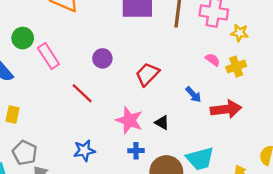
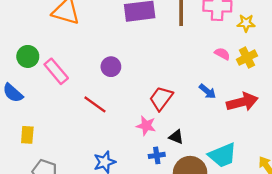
red trapezoid: (147, 74) -> (161, 98), moved
pink star: (129, 120) -> (146, 126), size x0.7
black triangle: (162, 123) -> (176, 137), moved

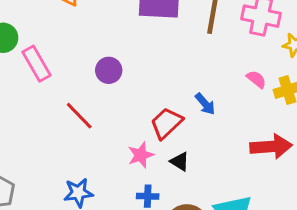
blue arrow: (207, 91) -> (205, 104), moved
pink star: (146, 126) -> (141, 155), turned 30
black triangle: (176, 137) -> (180, 162), moved

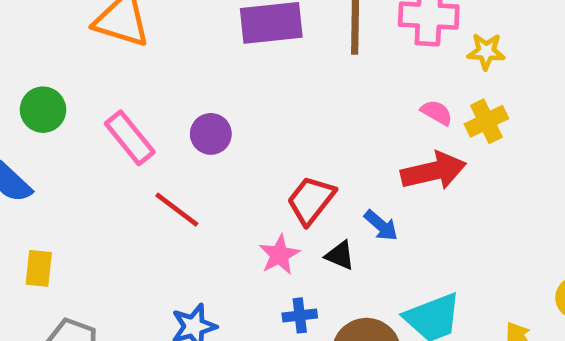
pink rectangle: (37, 64) -> (130, 138), moved
blue arrow: (205, 104) -> (381, 225), moved
red arrow: (271, 147) -> (433, 171), moved

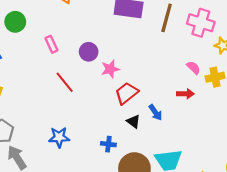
pink rectangle: (130, 138) -> (51, 44), size x0.7
red arrow: (433, 171) -> (185, 94), size x0.6
pink star: (279, 255) -> (110, 69), moved

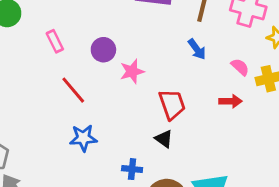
red trapezoid: (126, 93) -> (172, 104), moved, turned 110
blue arrow: (155, 113) -> (197, 49), moved
blue star: (59, 137) -> (83, 138), moved

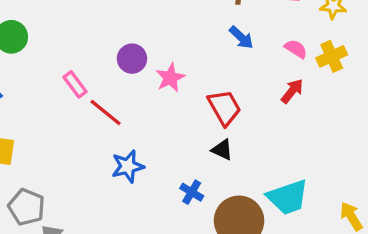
pink rectangle: (55, 41) -> (75, 84), moved
red arrow: (230, 101) -> (292, 91), turned -40
blue cross: (132, 169) -> (192, 192), turned 36

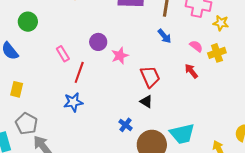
red arrow: (292, 91) -> (191, 71), turned -84
red line: (106, 112) -> (79, 72), turned 65
blue star: (128, 166) -> (73, 102), moved

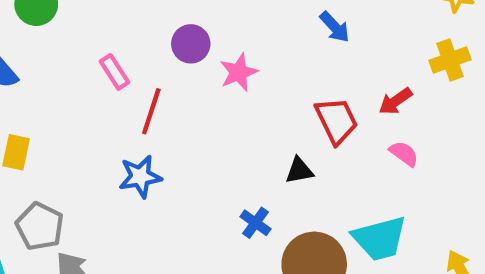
pink semicircle: (196, 46) -> (404, 154), moved
red arrow: (191, 71) -> (395, 101), turned -84
red trapezoid: (150, 77) -> (336, 121), moved
black triangle: (146, 102) -> (299, 171), turned -40

